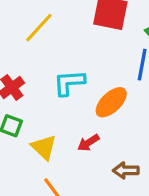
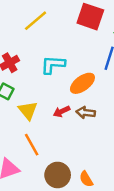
brown arrow: (126, 170) -> (86, 113), moved

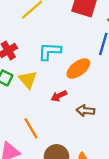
yellow triangle: (28, 110) -> (28, 80), moved
brown arrow: (86, 113) -> (85, 111), moved

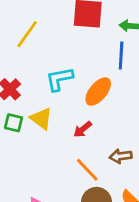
brown arrow: (85, 111) -> (121, 156), moved
orange line: (31, 128) -> (87, 170), moved

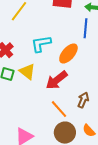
red arrow: (83, 129) -> (57, 80), size x1.6
brown arrow: (121, 156) -> (83, 100), turned 119

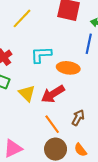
orange ellipse: (68, 54) -> (68, 68), turned 50
yellow triangle: (27, 72) -> (27, 93), moved

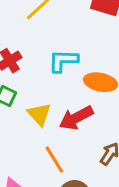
orange line: (52, 124) -> (54, 160), moved

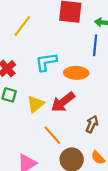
yellow triangle: (39, 114) -> (36, 104), turned 42

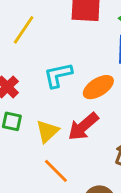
orange ellipse: (76, 73) -> (98, 87), turned -30
orange line: (52, 135) -> (56, 171), moved

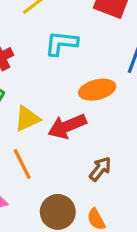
cyan L-shape: (58, 75) -> (61, 43), moved

